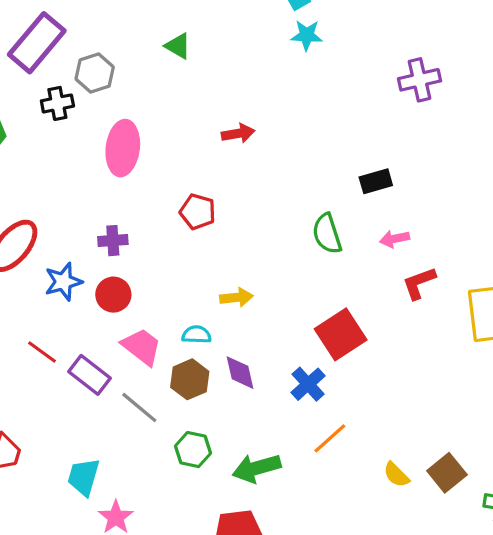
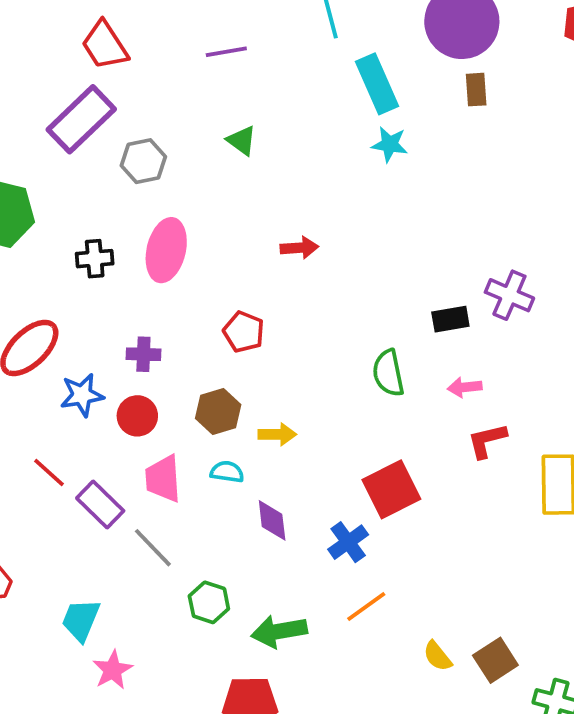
purple cross: (419, 80) -> (509, 295), moved, turned 30
black cross: (57, 103) -> (95, 259), moved
pink trapezoid: (142, 347) -> (163, 479), turned -138
brown hexagon: (190, 379) -> (218, 411), moved

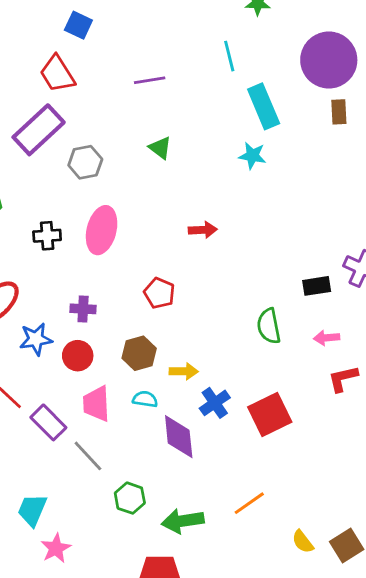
cyan star: (390, 144) -> (252, 156), moved
purple diamond: (272, 520) -> (179, 437), size x1.4
blue cross: (348, 542) -> (215, 403), moved

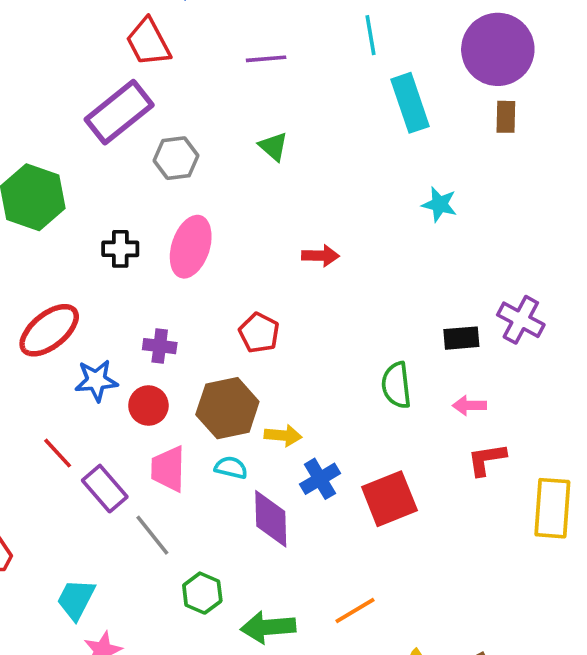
cyan star: (252, 156) -> (440, 204), moved
brown hexagon: (139, 353) -> (227, 408), size x1.4

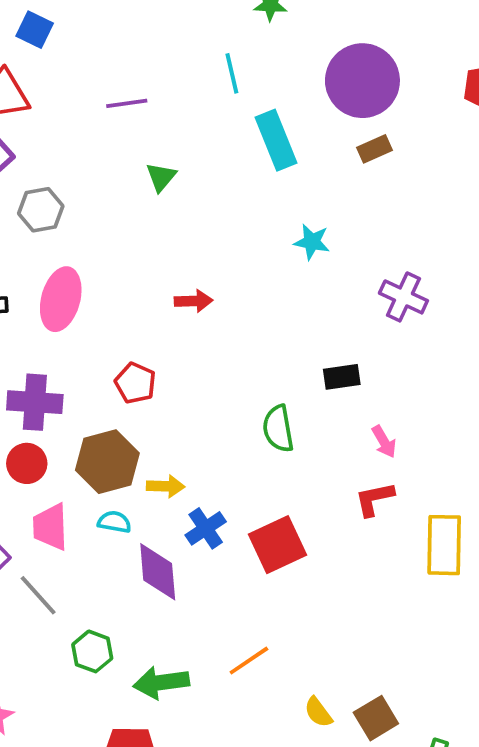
brown rectangle: (506, 117) -> (375, 149), turned 68
green triangle: (273, 146) -> (161, 177), moved, turned 32
purple cross: (521, 320) -> (403, 297), moved
purple cross: (160, 346) -> (35, 402), size x1.6
pink arrow: (469, 405) -> (384, 442), moved, turned -116

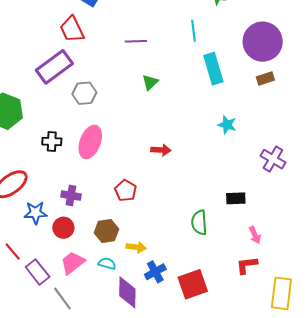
purple cross: (35, 402) -> (71, 195), size x0.7
brown hexagon: (107, 462) -> (106, 231), size x0.7
pink trapezoid: (50, 527) -> (73, 263), turned 48

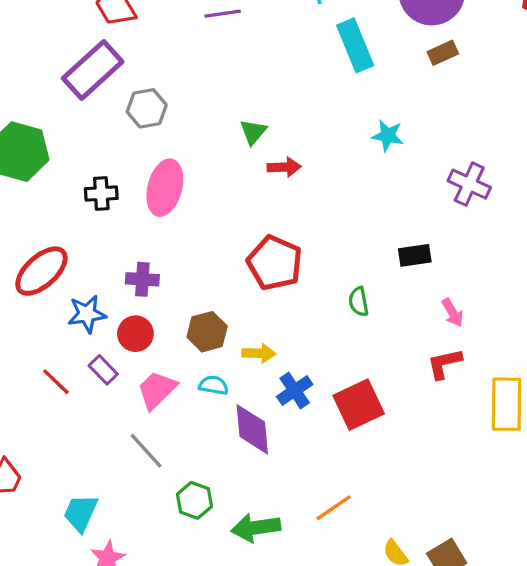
green triangle: (150, 82) -> (253, 132), moved
red arrow: (161, 150) -> (284, 167), moved
red pentagon: (126, 191) -> (275, 263), moved, size x1.5
green semicircle: (199, 222) -> (359, 302), size x0.7
purple rectangle: (38, 272) -> (103, 370), moved, size x0.7

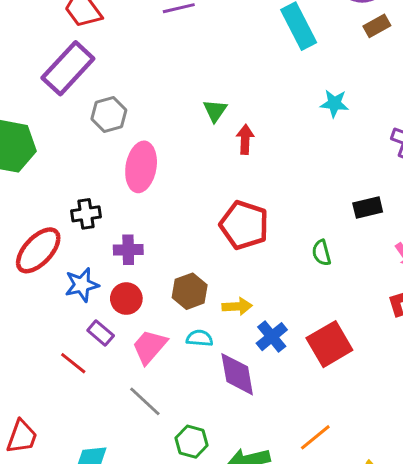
gray hexagon: (147, 108) -> (109, 115), moved
red arrow: (284, 167) -> (245, 139), turned -80
black cross: (101, 194) -> (86, 214), moved
red line: (56, 382) -> (73, 363), moved

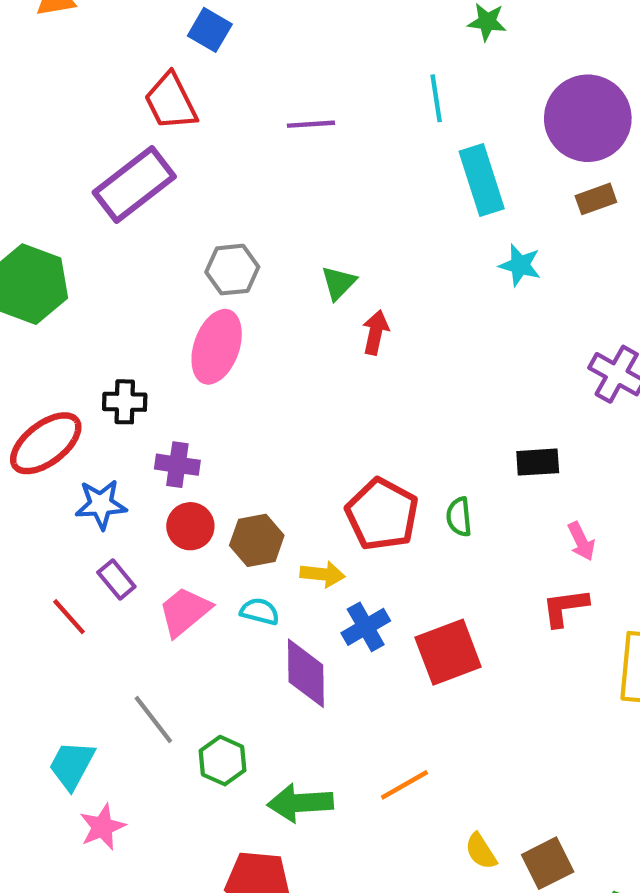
cyan star: (334, 103) -> (520, 265), moved
gray hexagon: (109, 115) -> (232, 270), moved
red pentagon: (244, 225) -> (382, 514), moved
red circle: (126, 299) -> (190, 526), moved
gray line: (145, 401) -> (153, 720), moved

